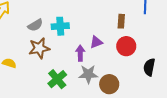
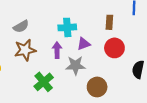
cyan cross: (60, 26) -> (67, 27), moved
purple arrow: (80, 53) -> (57, 50), moved
gray star: (88, 74) -> (75, 65), moved

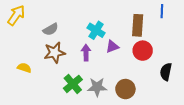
brown rectangle: (109, 22) -> (138, 25), size x1.5
cyan cross: (67, 27) -> (96, 30), turned 36
gray star: (75, 65) -> (97, 87), moved

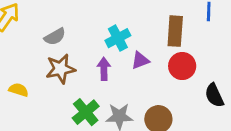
cyan cross: (96, 30) -> (118, 38), turned 30
black semicircle: (166, 72) -> (214, 95), turned -36

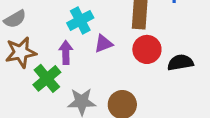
black semicircle: (214, 95) -> (180, 62), moved, turned 105
green cross: (86, 112) -> (47, 78), moved

